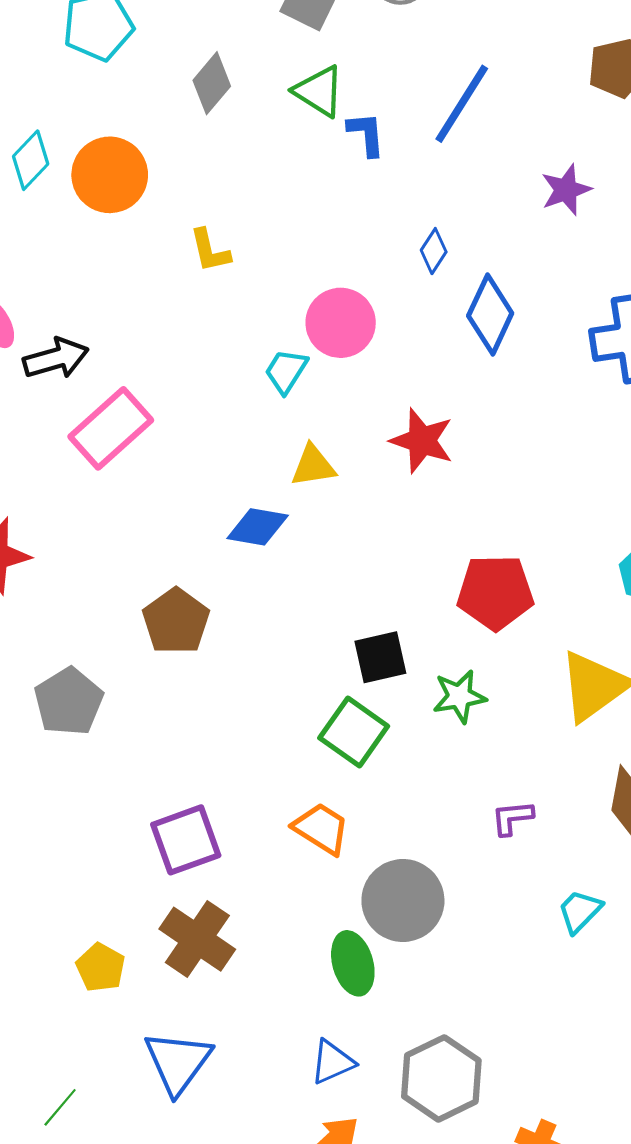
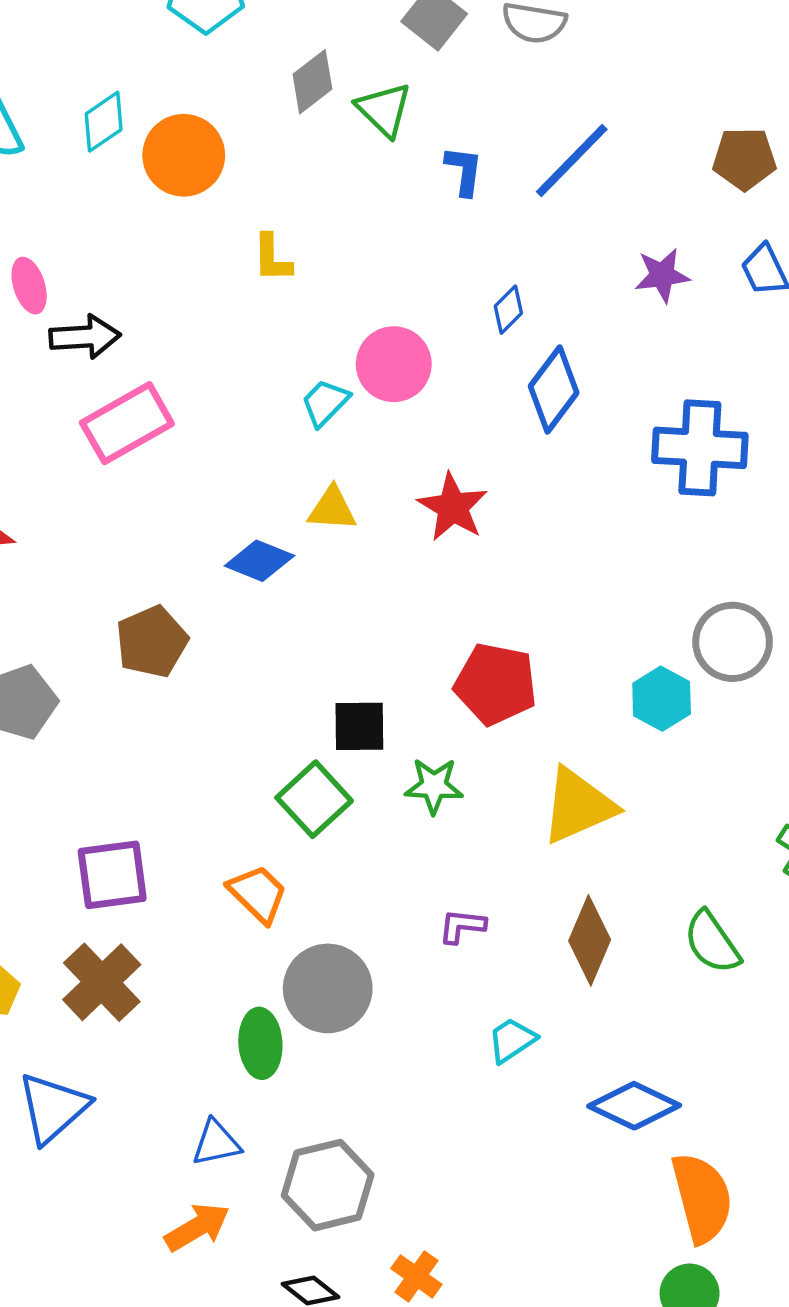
green triangle: (319, 91) -> (384, 110), moved

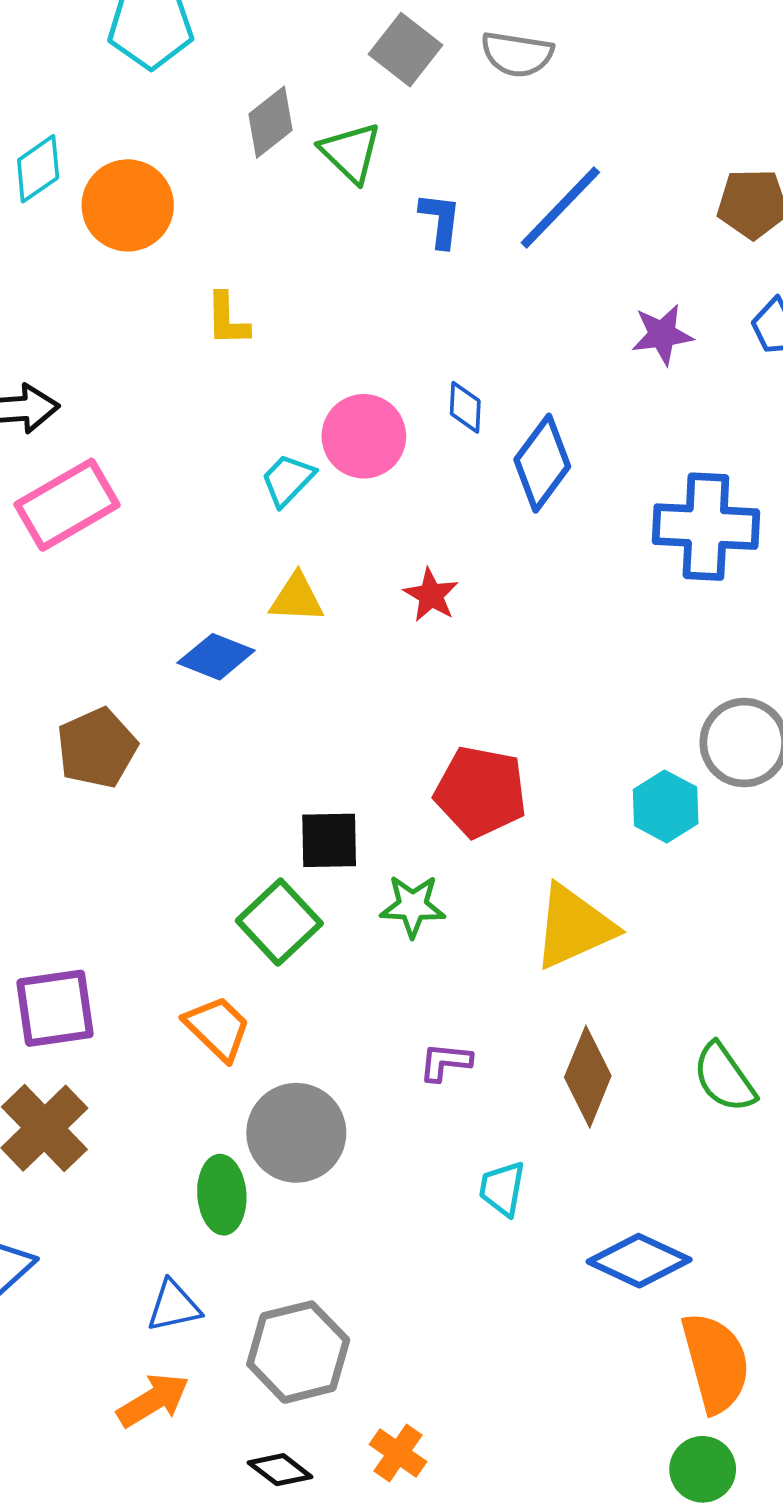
blue diamond: (508, 310) -> (465, 407), moved, turned -42
red star: (453, 507) -> (431, 595), size x0.7
cyan trapezoid: (512, 1040) -> (502, 1189), turned -46

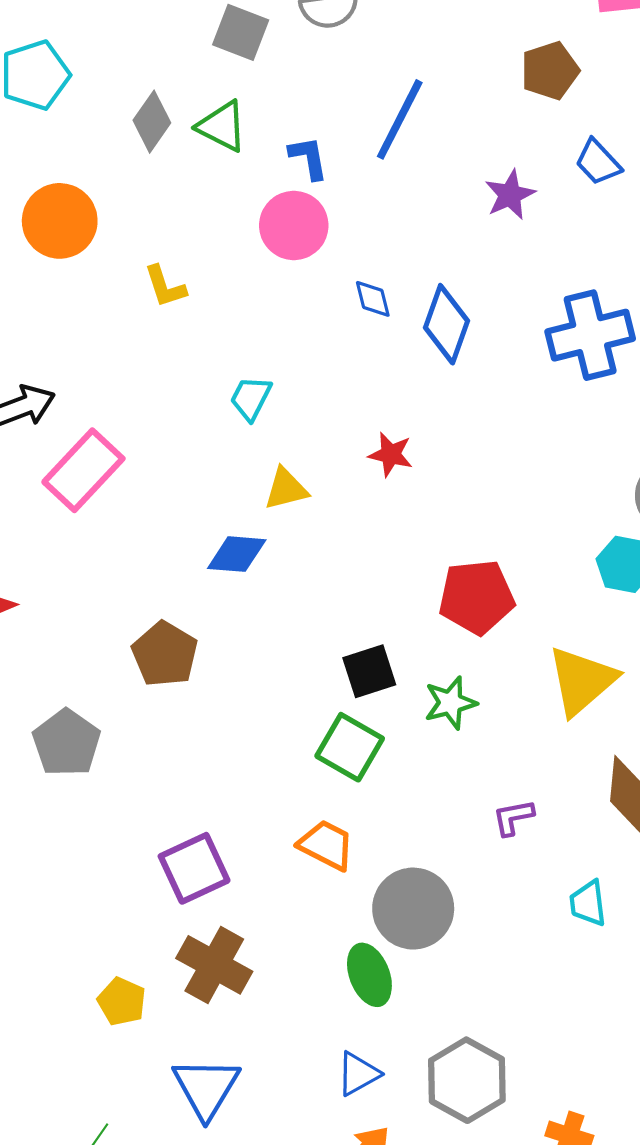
pink circle: (364, 436) -> (294, 225), moved

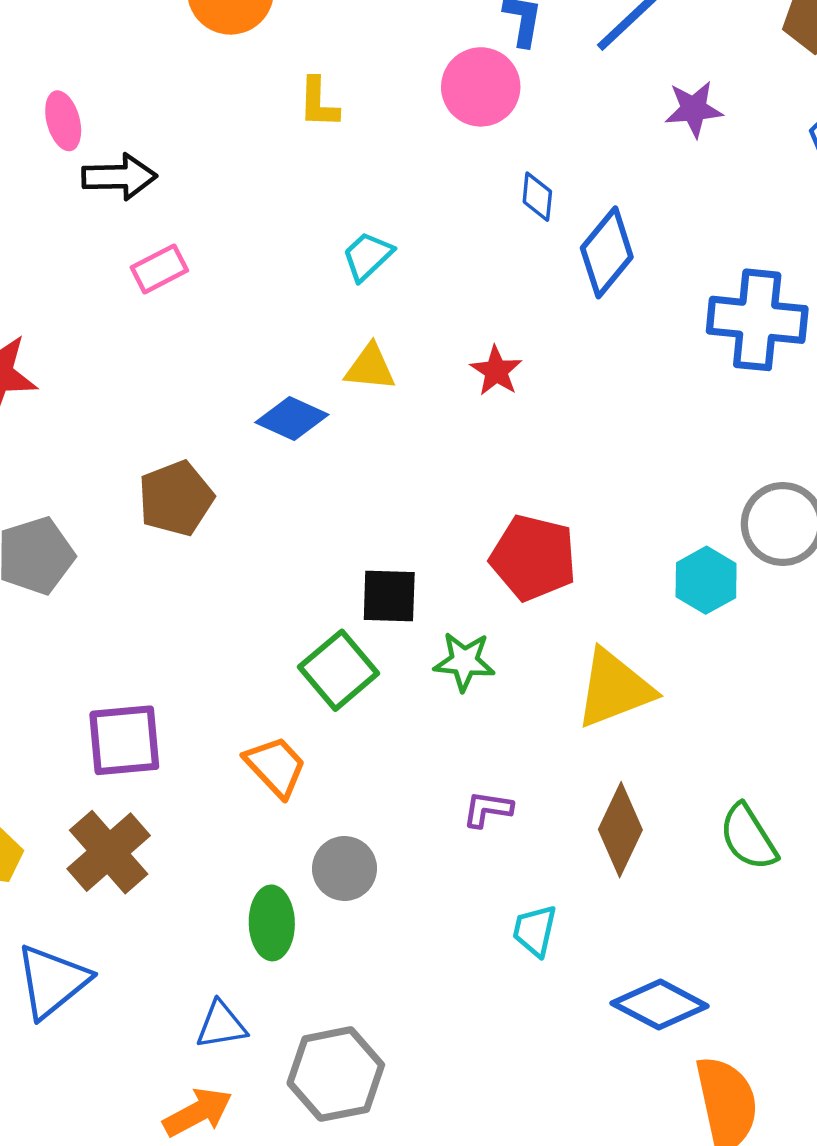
purple star: (510, 195) -> (694, 109), moved
pink rectangle: (83, 470) -> (159, 269), size x0.6
gray circle: (413, 909) -> (345, 868), size x0.7

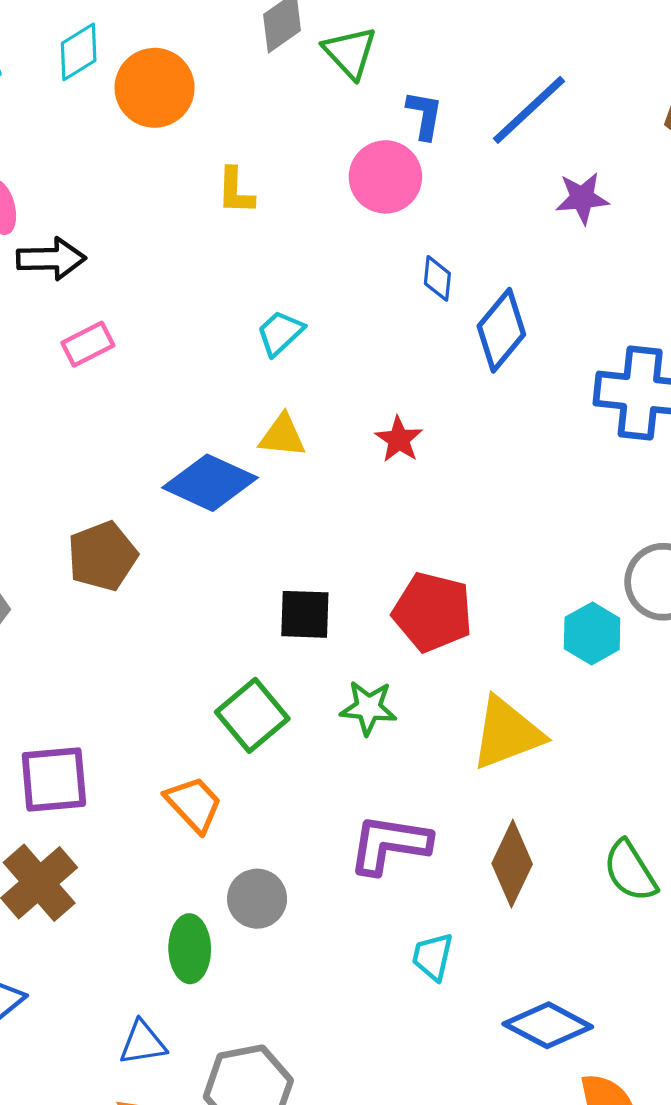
blue diamond: (292, 419) -> (210, 483), size x1.4
black square: (389, 596) -> (305, 614), moved
purple L-shape: (488, 809) -> (389, 844), size x1.8

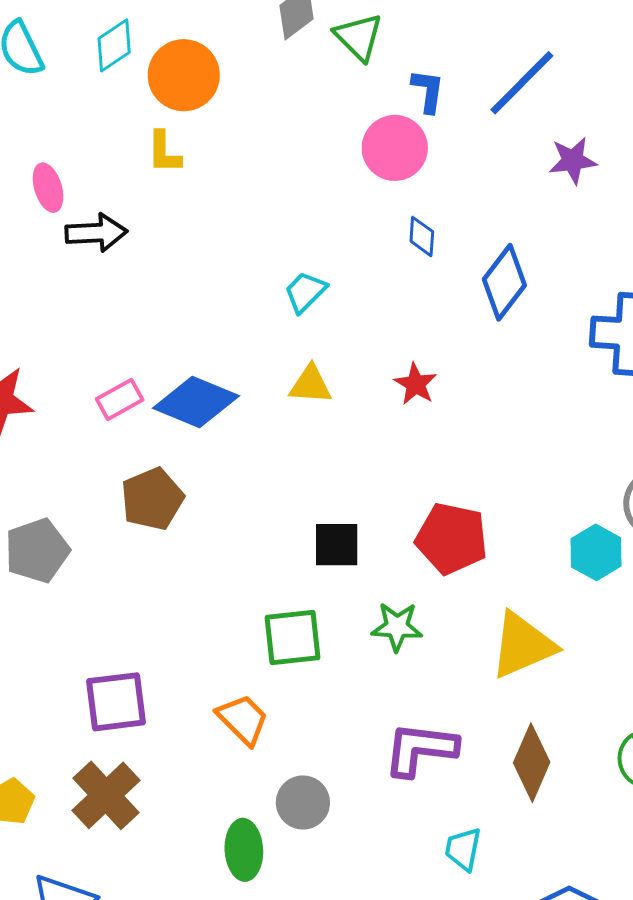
yellow L-shape: (235, 191) -> (164, 152), moved
blue diamond: (437, 278) -> (422, 236), moved
pink rectangle: (88, 344) -> (120, 399), moved
blue diamond: (210, 483) -> (196, 402), moved
green square: (252, 715) -> (293, 638), turned 36

